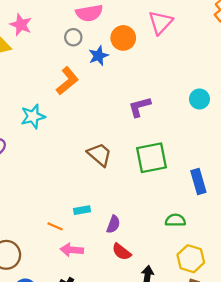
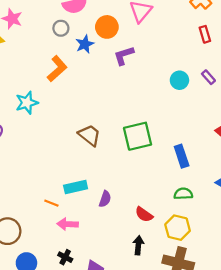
purple L-shape: (140, 107) -> (124, 55), moved
cyan rectangle: (82, 210) -> (76, 187), size x1.5
green semicircle: (175, 220) -> (183, 194), moved
red semicircle: (122, 252) -> (144, 214), moved

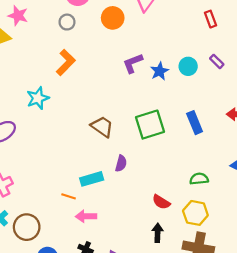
blue star: (85, 44) -> (160, 71), moved
purple L-shape: (124, 55) -> (133, 63), moved
blue rectangle: (182, 156) -> (195, 123), moved
purple semicircle: (105, 199) -> (121, 163), moved

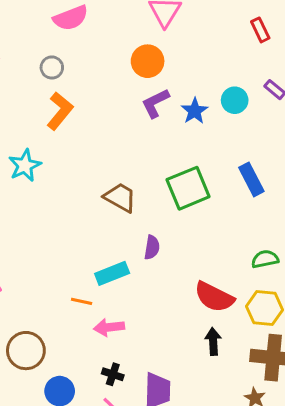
orange circle: (113, 18) -> (148, 61), moved
gray circle: (67, 22) -> (52, 67), moved
red semicircle: (161, 202) -> (214, 297), size x1.5

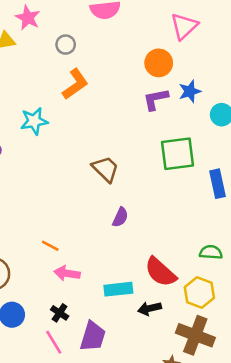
gray circle: (52, 67) -> (66, 45), moved
blue star: (195, 111) -> (190, 91), moved
green square: (188, 188) -> (177, 154), moved
cyan rectangle: (112, 273) -> (118, 289), moved
black arrow: (213, 341) -> (150, 308), turned -115

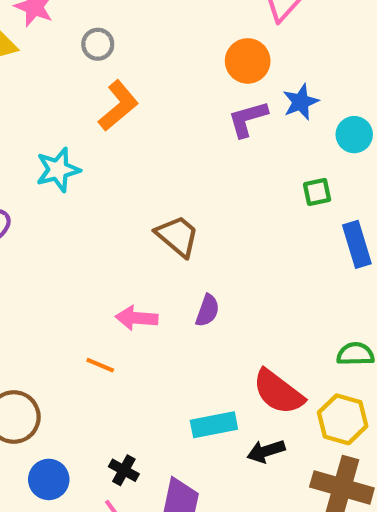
green square: (177, 154) -> (317, 192), moved, size x0.5
pink arrow: (67, 273) -> (137, 318), moved

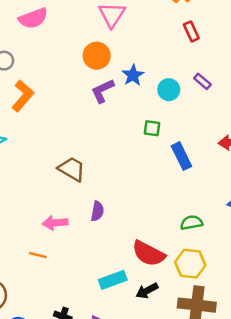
green square: (317, 192) -> (152, 128), turned 30

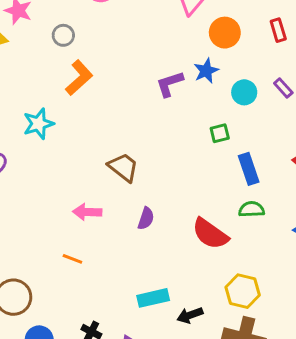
orange circle: (97, 56) -> (225, 33), moved
green square: (152, 128) -> (220, 133), turned -30
pink arrow: (55, 223) -> (87, 212), moved
green semicircle: (192, 223) -> (251, 209), moved
red semicircle: (149, 254) -> (210, 234), moved

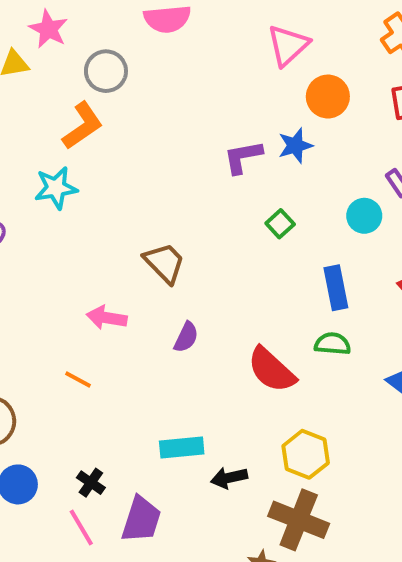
gray circle: (63, 35) -> (106, 71), size x1.4
orange L-shape: (79, 78) -> (83, 126), moved
cyan circle: (244, 92) -> (364, 216), moved
green square: (220, 133) -> (280, 224), moved, turned -36

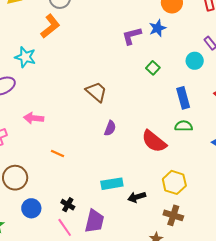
cyan star: (56, 188) -> (25, 57), moved, turned 30
pink arrow: (107, 318) -> (34, 118), moved
brown cross: (299, 520) -> (173, 215), size x0.7

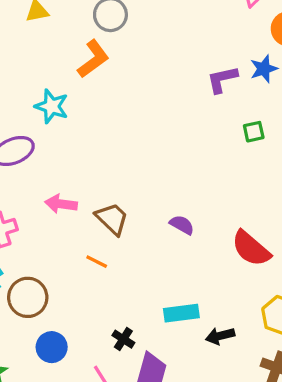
green square: (153, 68) -> (254, 132), turned 32
brown trapezoid: (96, 92) -> (112, 219), moved
purple semicircle: (110, 128) -> (182, 225), turned -84
black cross: (68, 205) -> (123, 339), moved

